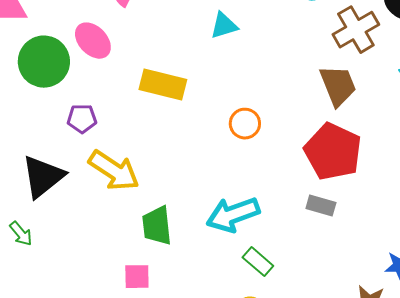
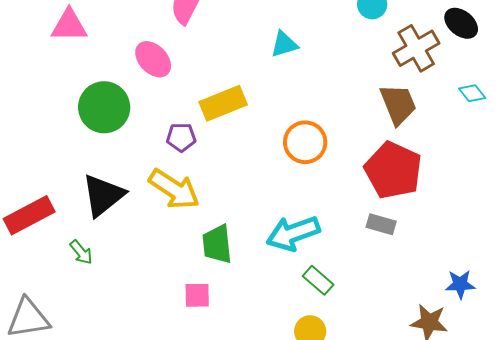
green circle: (44, 62) -> (104, 107), moved
yellow rectangle: (163, 85) -> (223, 103), turned -36
purple pentagon: (82, 119) -> (181, 137), moved
orange circle: (245, 124) -> (305, 142), size x1.4

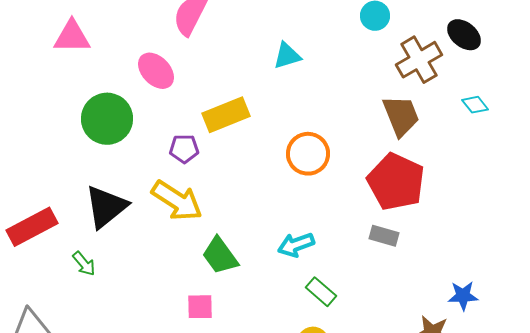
cyan arrow: (293, 233) -> (296, 245), size x0.7
green trapezoid: (217, 244) -> (220, 256), turned -30

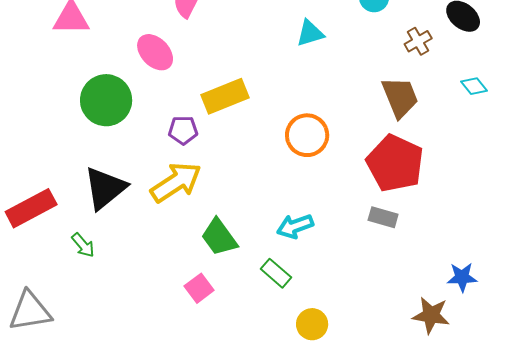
cyan triangle: (287, 56) -> (310, 33), moved
brown cross: (419, 60) -> (418, 41), size x0.6
yellow arrow: (177, 201) -> (176, 182), turned -66
green rectangle: (321, 292) -> (276, 273), moved
pink square: (200, 307) -> (199, 288), turned -36

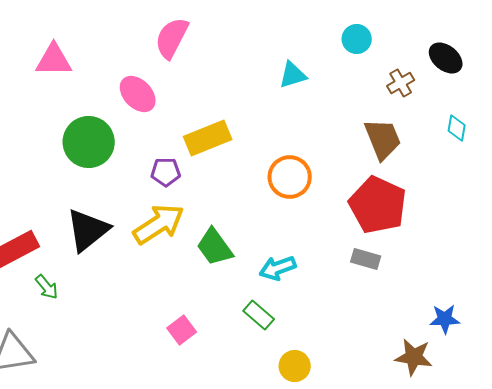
cyan diamond: (474, 86) -> (457, 128), turned 48
green trapezoid: (219, 237) -> (215, 247), moved
green arrow: (83, 245) -> (47, 287), moved

